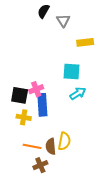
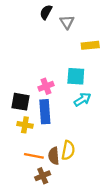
pink cross: (36, 89) -> (46, 86), moved

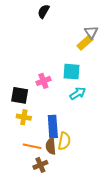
gray triangle: (67, 22) -> (91, 32), moved
yellow rectangle: (90, 45) -> (85, 43), turned -35
blue rectangle: (45, 112) -> (53, 127), moved

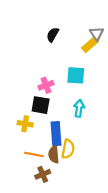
black semicircle: (43, 11) -> (53, 35), moved
cyan arrow: (78, 93) -> (79, 108), moved, turned -49
black square: (20, 95) -> (41, 105), moved

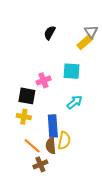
black square: (41, 105) -> (27, 96), moved
cyan arrow: (79, 108) -> (75, 102), turned 42
orange line: (34, 155) -> (32, 146), turned 30

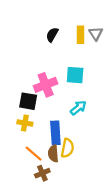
yellow rectangle: (85, 42) -> (80, 35), moved, turned -49
pink cross: (43, 80) -> (46, 85), size x1.5

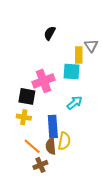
gray triangle: (96, 34) -> (91, 46), moved
yellow rectangle: (80, 35) -> (79, 55), moved

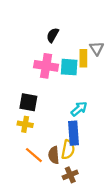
cyan square: (71, 72) -> (69, 67), moved
pink cross: (43, 81) -> (46, 66), moved, turned 30
blue rectangle: (53, 127) -> (74, 133), moved
brown cross: (40, 165) -> (70, 175), moved

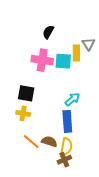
yellow semicircle: (68, 150) -> (66, 147), moved
brown semicircle: (54, 155) -> (49, 142), turned 112

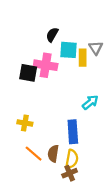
cyan square: (63, 61) -> (68, 50), moved
black square: (26, 93) -> (28, 73), moved
cyan arrow: (72, 99) -> (90, 102), moved
brown semicircle: (49, 142) -> (53, 154), turned -98

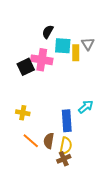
black square: (28, 73) -> (26, 67), turned -36
cyan arrow: (90, 102) -> (86, 107), moved

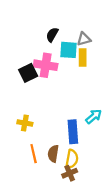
gray triangle: (88, 44) -> (84, 39), moved, turned 48
orange line: (31, 141) -> (34, 154), turned 36

